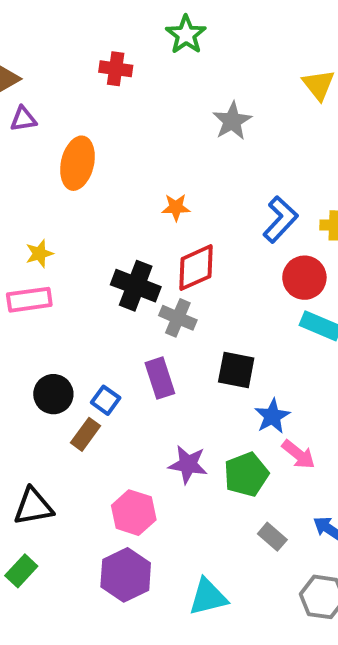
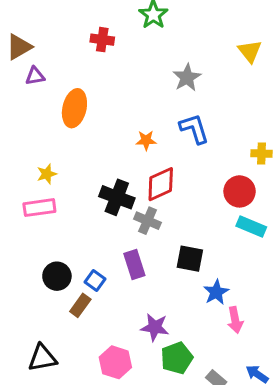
blue L-shape: (280, 219) -> (194, 129), moved, turned -60
pink arrow: (298, 454) -> (235, 320), turned 40
green pentagon: (246, 474) -> (177, 358), moved

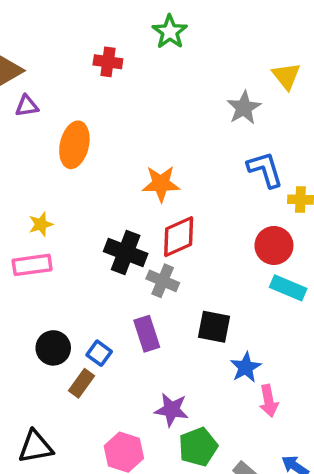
gray star: (187, 78) -> (244, 108), moved
blue L-shape: (194, 129) -> (265, 170), moved
orange star: (146, 140) -> (161, 184), size x1.5

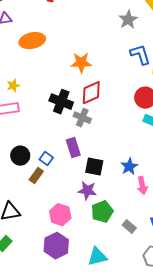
orange ellipse: (74, 145) -> (32, 41), turned 65
black square: (214, 327) -> (94, 167), moved

